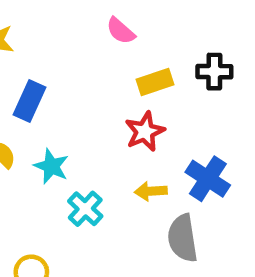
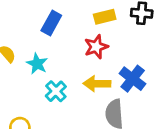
blue rectangle: (29, 101) -> (51, 23), moved
yellow arrow: (151, 191) -> (97, 84), size x1.4

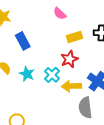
blue rectangle: (51, 23) -> (23, 41), moved, turned -54
cyan cross: (56, 91) -> (52, 75), moved

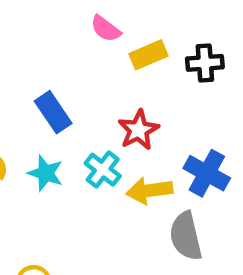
yellow rectangle: (75, 37) -> (148, 55), moved
blue rectangle: (23, 41) -> (53, 112), moved

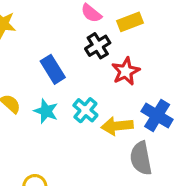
yellow rectangle: (148, 55) -> (130, 22), moved
black cross: (205, 63) -> (98, 46), moved, turned -30
red star: (138, 130) -> (126, 71), moved

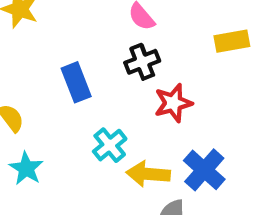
yellow rectangle: (130, 22) -> (232, 41), moved
cyan star: (46, 111) -> (26, 168), moved

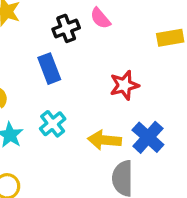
black cross: (142, 62) -> (66, 28), moved
cyan cross: (110, 145) -> (53, 124), moved

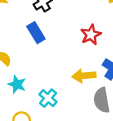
cyan cross: (53, 124) -> (48, 98), moved

